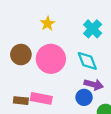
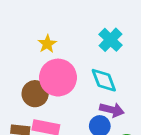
yellow star: (48, 24) -> (47, 44), moved
brown circle: (21, 55) -> (35, 94), moved

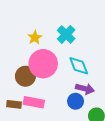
cyan cross: (111, 40) -> (66, 34), moved

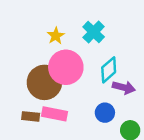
cyan diamond: (79, 66) -> (109, 70), turned 70
brown circle: (25, 76) -> (44, 82), size x1.4
purple arrow: (85, 89) -> (124, 87), moved

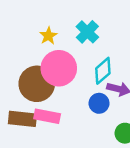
blue circle: (105, 113) -> (99, 103), moved
brown rectangle: (31, 116) -> (22, 119), size x1.5

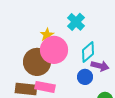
yellow star: (48, 36) -> (47, 35), moved

